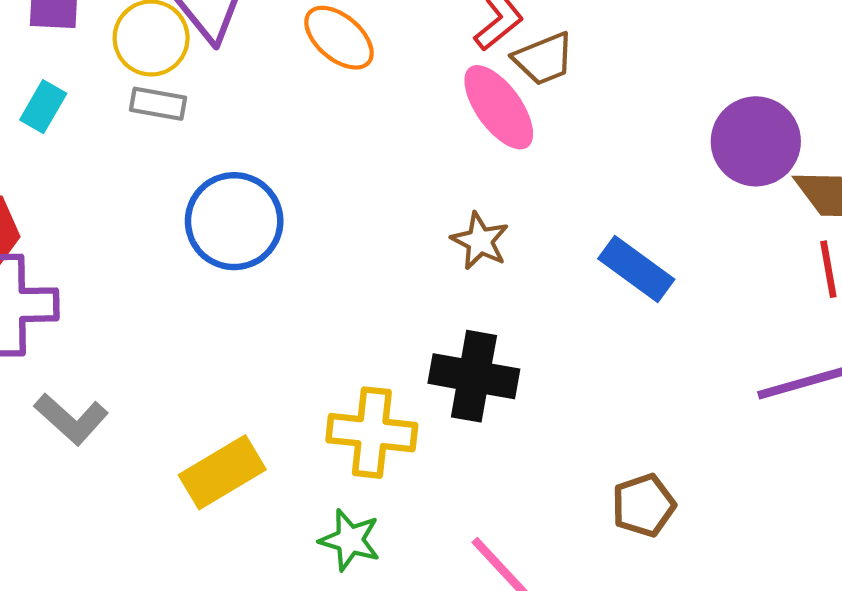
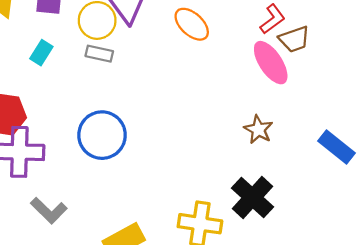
blue circle: (234, 221) -> (102, 135), moved
black cross: (474, 376) -> (252, 198), turned 30

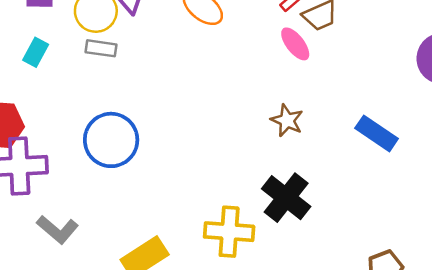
pink ellipse: (271, 63) -> (295, 44), size x0.7

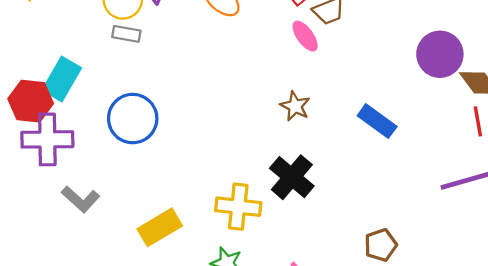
cyan rectangle: (36, 52) -> (62, 79), moved, size x1.6

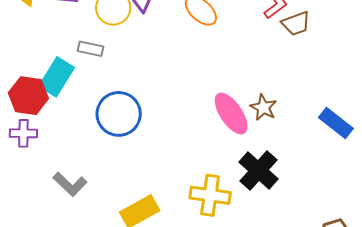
gray rectangle: (126, 34) -> (90, 49), moved
pink ellipse: (305, 36) -> (231, 114), moved, size x1.5
purple cross: (47, 139) -> (23, 133), moved, size x0.6

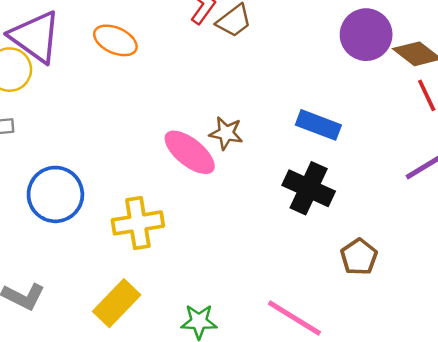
black cross: (259, 171) -> (309, 188), moved
yellow cross: (210, 195) -> (138, 223), moved

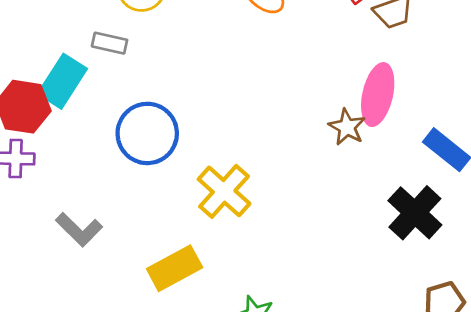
pink ellipse: (190, 152) -> (378, 95), moved, turned 46
yellow cross: (138, 223) -> (224, 191), turned 33

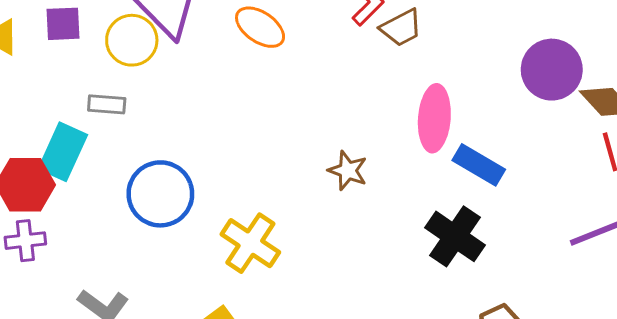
pink ellipse: (378, 95) -> (434, 118), moved
brown star: (347, 127) -> (348, 171), moved

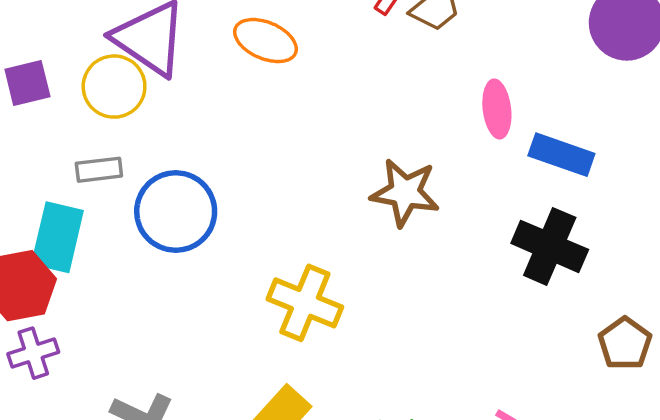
pink ellipse: (434, 118) -> (497, 109), size x0.7
brown star: (348, 171) -> (405, 192), size x1.4
blue circle: (160, 194) -> (176, 211), moved

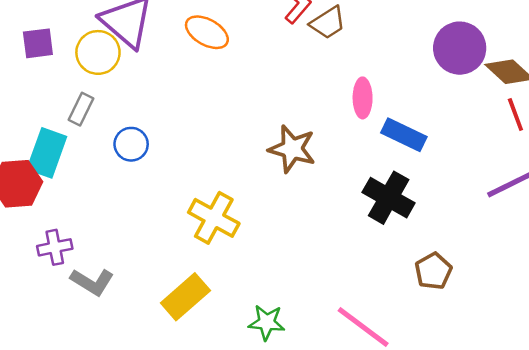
gray rectangle: (99, 170) -> (81, 109), turned -64
blue circle: (176, 211) -> (131, 144), size x0.6
purple cross: (33, 353) -> (55, 247), moved

